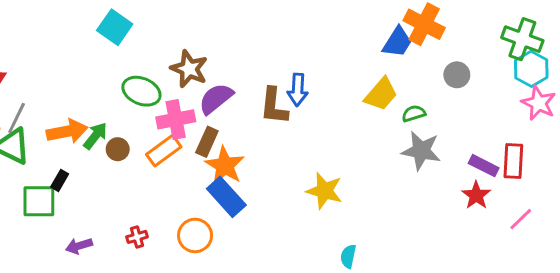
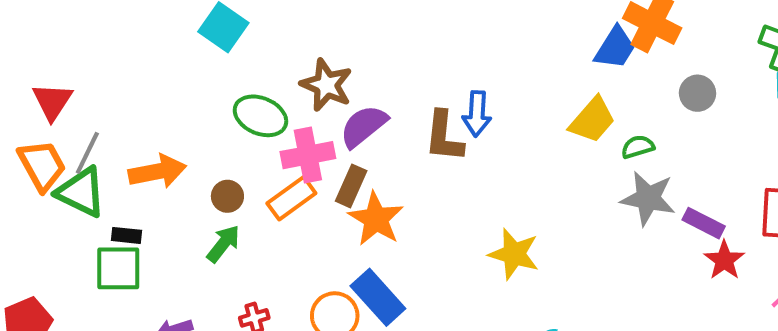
green arrow: (95, 136) -> (223, 244), moved
purple rectangle: (484, 166) -> (704, 223), moved
black rectangle: (60, 180) -> (126, 235), moved, turned 66
blue rectangle: (226, 197) -> (378, 297), moved

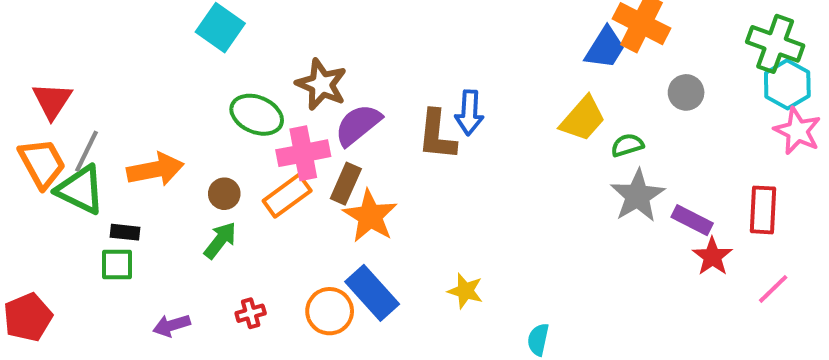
gray star: (648, 198) -> (637, 196), turned 30
yellow star: (514, 254) -> (465, 291), moved, size x0.7
green square: (118, 268) -> (117, 265), size x0.7

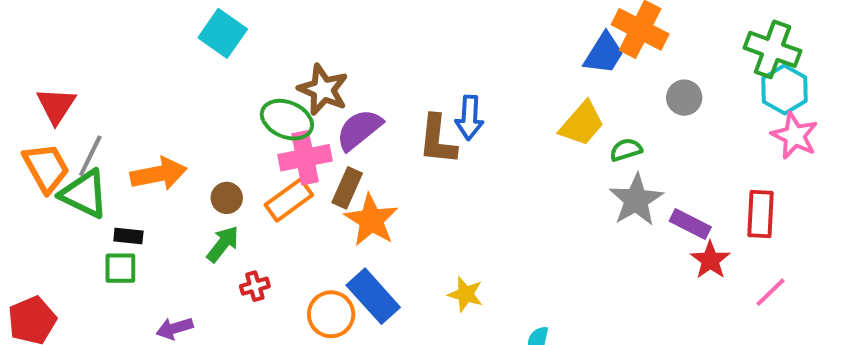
green ellipse: (257, 115) -> (287, 120), moved
red cross: (251, 313) -> (255, 286), moved

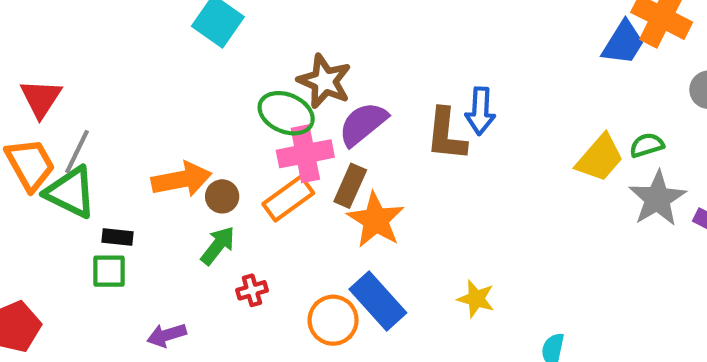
yellow trapezoid: (582, 124) -> (600, 158), moved
orange arrow: (159, 174) -> (182, 179), moved

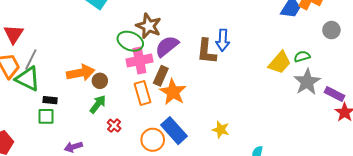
orange rectangle: (288, 199) -> (143, 93), moved, turned -70
red cross: (252, 290) -> (114, 126), turned -32

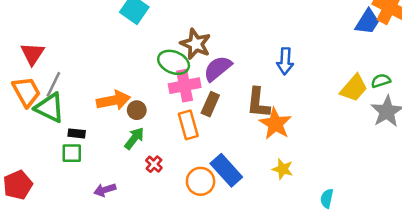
brown L-shape: (207, 51) -> (258, 103), moved
orange star: (173, 92) -> (275, 124), moved

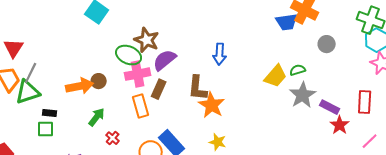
blue trapezoid: (367, 22) -> (287, 22), turned 50
green triangle: (50, 108) -> (28, 92), turned -44
brown circle: (137, 110) -> (99, 81), moved

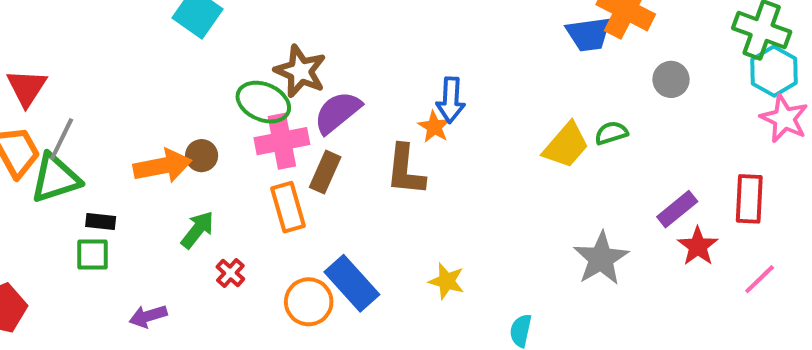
gray star: (303, 95) -> (601, 259), moved
orange star: (212, 105) -> (434, 127), moved, size x0.6
purple rectangle: (330, 107) -> (677, 209), turned -66

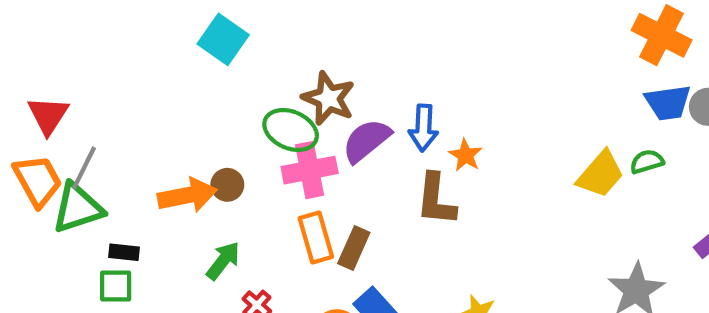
blue trapezoid: (589, 34) -> (668, 103), moved
blue arrow: (451, 100) -> (423, 128), moved
brown rectangle: (325, 172) -> (354, 248), moved

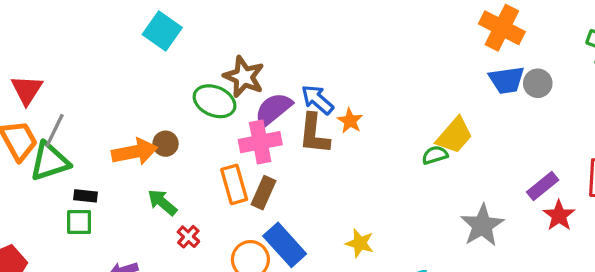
blue arrow: (423, 128) -> (317, 100), turned 128
green semicircle: (647, 162) -> (435, 155), moved
pink cross: (310, 170) -> (260, 142), moved
brown L-shape: (436, 200) -> (314, 134), moved
green arrow: (223, 261) -> (162, 202), turned -88

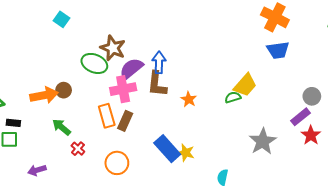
cyan square: (162, 31) -> (62, 19), size x0.7
gray circle: (538, 83) -> (312, 96), moved
blue arrow: (317, 100) -> (159, 62), turned 50
orange star: (350, 121) -> (189, 99), moved
blue rectangle: (285, 245) -> (167, 149), moved

